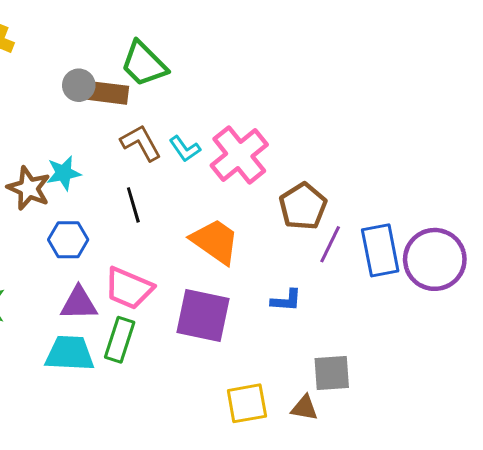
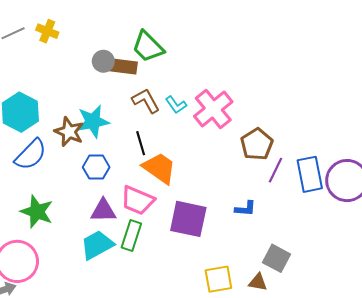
cyan star: (64, 173) -> (93, 121), size x1.4
orange trapezoid: (215, 241) -> (159, 168), moved
cyan trapezoid: (70, 353) -> (97, 245), turned -32
gray square: (332, 373) -> (277, 258), turned 32

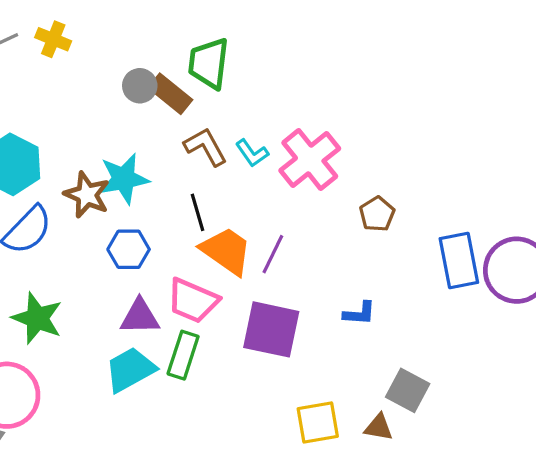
green trapezoid: (148, 47) -> (209, 63), turned 52
brown rectangle: (123, 66) -> (170, 94), turned 32
brown pentagon: (257, 144) -> (377, 214), size x0.7
purple line: (275, 170) -> (273, 254), moved

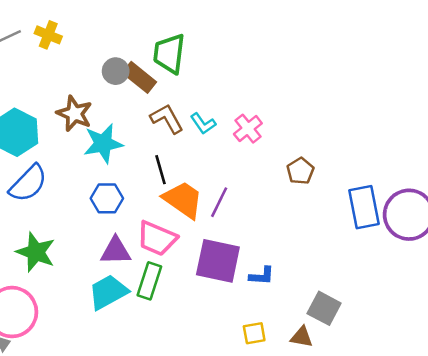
pink cross: (310, 160) -> (248, 129), size x0.6
brown star: (87, 195) -> (74, 114), moved
blue L-shape: (359, 313) -> (262, 276), moved
yellow square: (318, 422) -> (254, 333), size x0.7

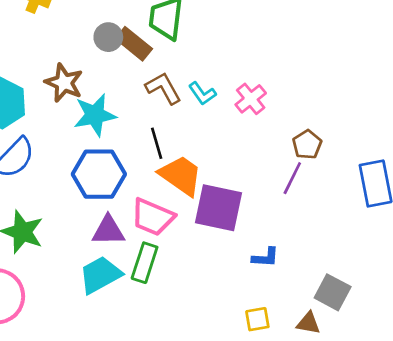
blue hexagon: (107, 198) -> (99, 174), size x1.5
purple line: (219, 202) -> (292, 178), moved
purple square: (218, 261) -> (218, 208), moved

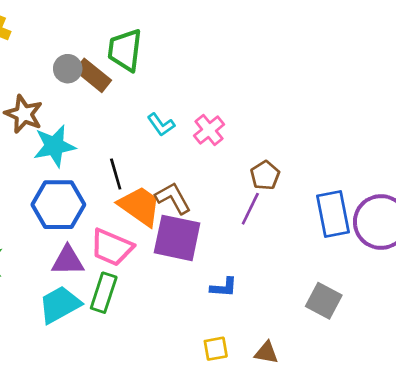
brown L-shape: (163, 88) -> (173, 198), moved
gray square: (333, 292) -> (324, 301), moved

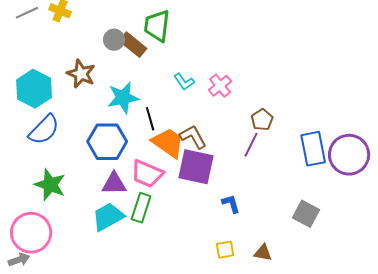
cyan star: (54, 146) -> (123, 98), moved
blue L-shape: (224, 287) -> (231, 204), turned -110

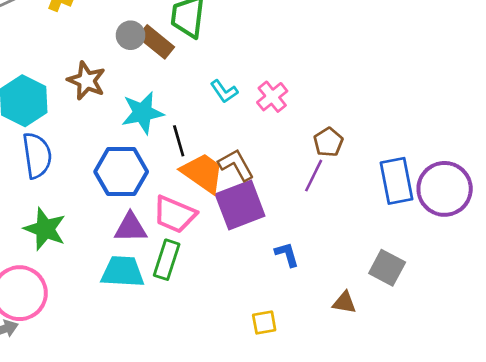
blue semicircle: (44, 130) -> (37, 155), turned -52
purple square: (196, 167) -> (240, 205), turned -33
cyan trapezoid: (108, 217) -> (123, 272), turned 32
yellow square: (225, 250) -> (264, 323), moved
brown triangle: (263, 253) -> (344, 302), moved

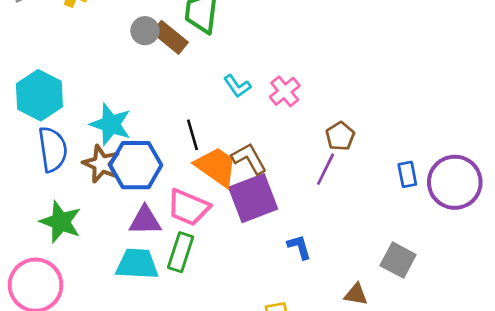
brown star: (86, 81) -> (101, 164), moved
cyan star: (143, 113) -> (111, 124), moved, turned 30
blue rectangle: (396, 181) -> (407, 174), size x0.6

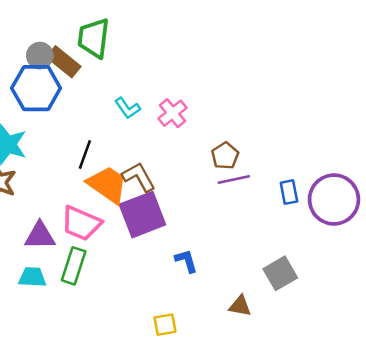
black line: (192, 135) -> (85, 154), turned 36
blue hexagon: (136, 165) -> (36, 88), moved
purple line: (326, 169) -> (234, 179), moved, turned 52
gray square: (398, 260) -> (280, 273), turned 32
cyan trapezoid: (137, 264) -> (32, 277), size x0.7

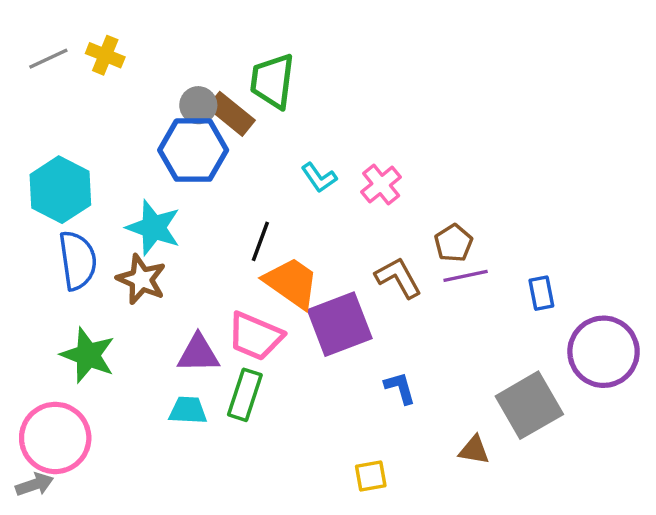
brown L-shape: (139, 177) -> (398, 278), moved
purple circle: (334, 200) -> (604, 352), moved
gray square: (280, 273) -> (529, 405), size x1.4

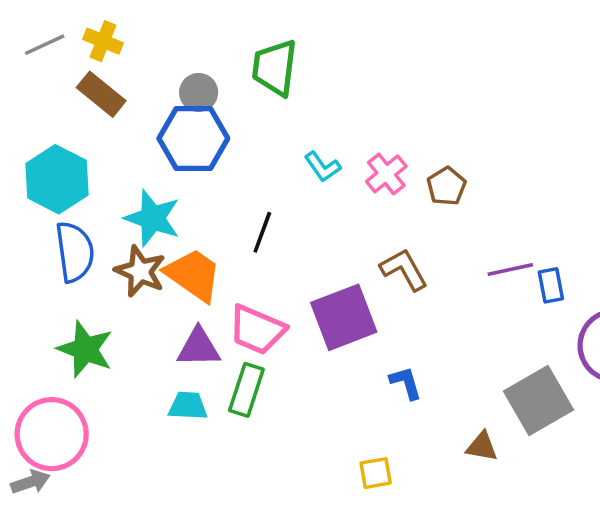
brown rectangle: (231, 114) -> (101, 94), moved
brown pentagon: (453, 243) -> (446, 186), moved
purple line: (466, 276) -> (510, 269), moved
orange trapezoid: (291, 283) -> (193, 275), moved

